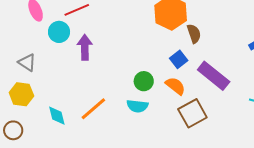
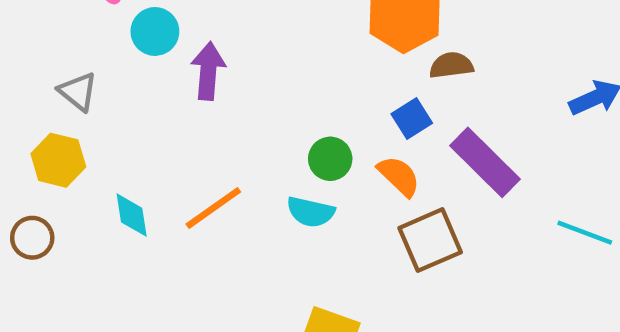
brown semicircle: (194, 34) -> (451, 65), turned -84

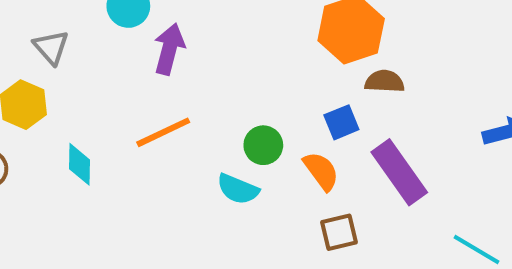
orange line: (213, 208) -> (163, 132), moved
brown square: (430, 240) -> (339, 232), size x0.7

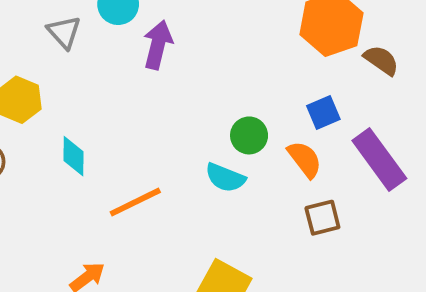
gray triangle: (51, 47) -> (64, 32), moved
brown semicircle: (384, 81) -> (381, 60), moved, turned 33
orange line: (163, 132) -> (135, 202), moved

